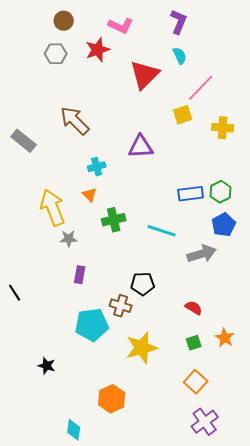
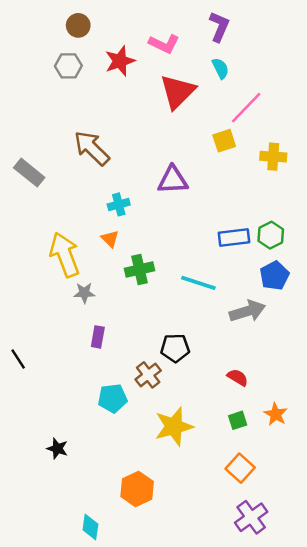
pink L-shape: (121, 26) -> (164, 44), moved
brown cross: (121, 306) -> (148, 375), turned 35
cyan pentagon: (92, 325) -> (113, 398), size x0.7

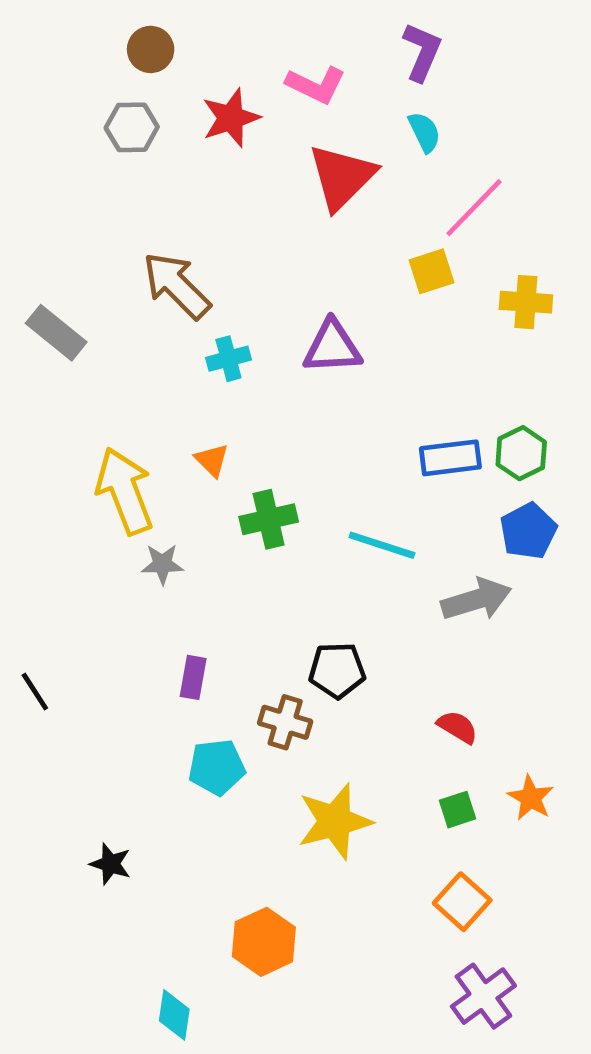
cyan cross: (119, 204) -> (228, 359), moved
purple rectangle: (98, 337) -> (193, 677), moved
brown cross: (148, 375) -> (285, 722), turned -35

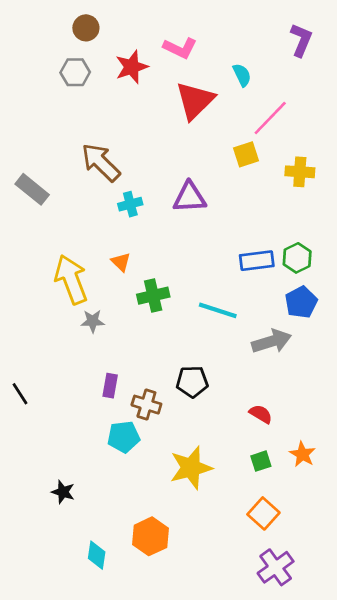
purple L-shape: (422, 52) -> (301, 40), moved
brown cross: (285, 722) -> (146, 405), moved
cyan diamond: (174, 1015) -> (97, 555), moved

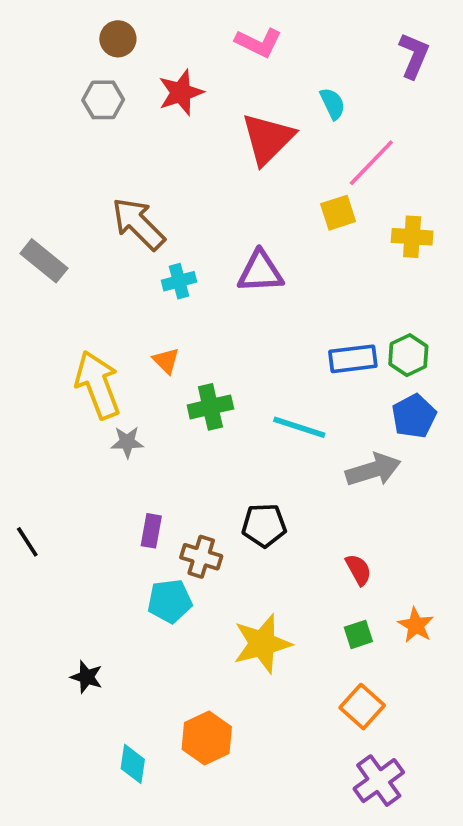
pink L-shape: (180, 48) -> (259, 43), moved
red semicircle: (261, 414) -> (358, 570), turned 30

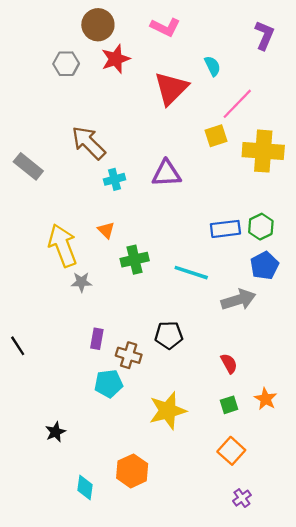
brown circle: (118, 39) -> (98, 25), moved, size x1.4
yellow cross: (412, 237) -> (263, 151), size x1.6
black star: (87, 677) -> (55, 432), turned 30
purple cross: (379, 781) -> (242, 498), size x0.6

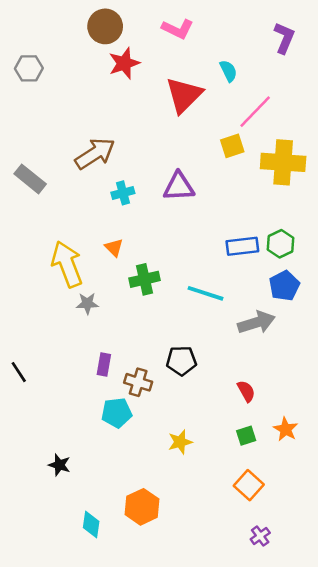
gray hexagon: (66, 64) -> (29, 68), moved
brown arrow: (89, 143) -> (95, 154), turned 102
yellow star: (168, 411) -> (180, 442), size x0.6
black star: (55, 432) -> (59, 465), turned -30

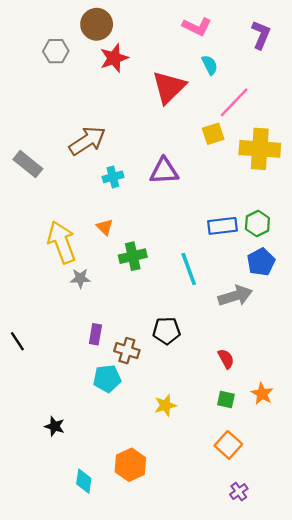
pink L-shape: (178, 29) -> (197, 27), moved
gray hexagon: (29, 68) -> (56, 51), moved
cyan line: (206, 293) -> (189, 269), turned 52
green square: (246, 436) -> (226, 400), turned 30

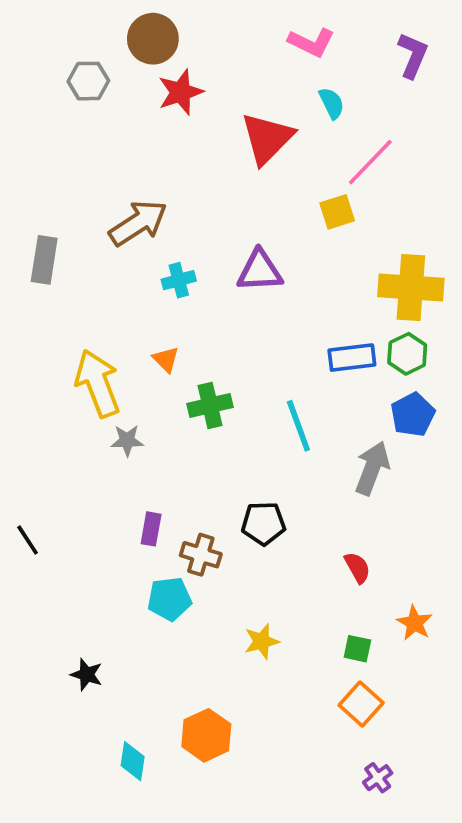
yellow cross: (260, 149) -> (411, 287), moved
gray rectangle: (28, 164) -> (44, 260), turned 60
gray arrow: (235, 296) -> (372, 468), turned -52
green square: (226, 400) -> (357, 649), moved

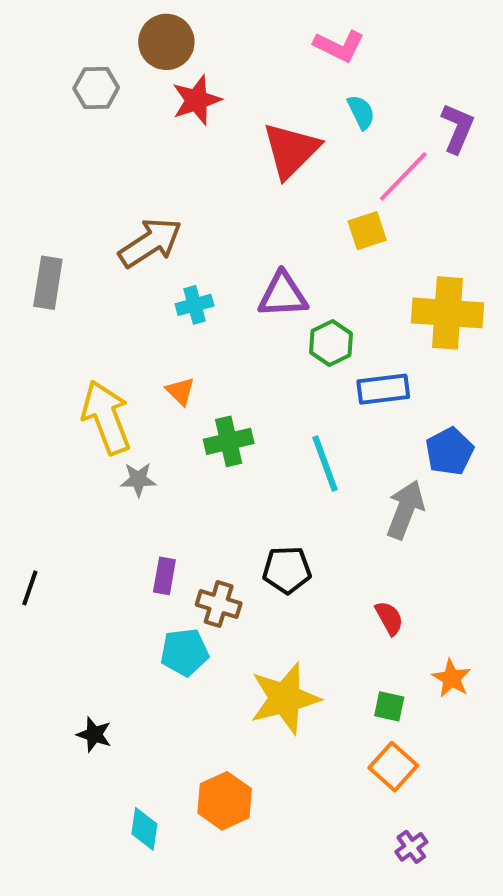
purple L-shape: (413, 55) -> (457, 128), moved
green hexagon: (407, 354) -> (331, 343), moved
black line: (28, 540) -> (30, 588), turned 52
yellow star: (262, 641) -> (285, 698), size x1.8

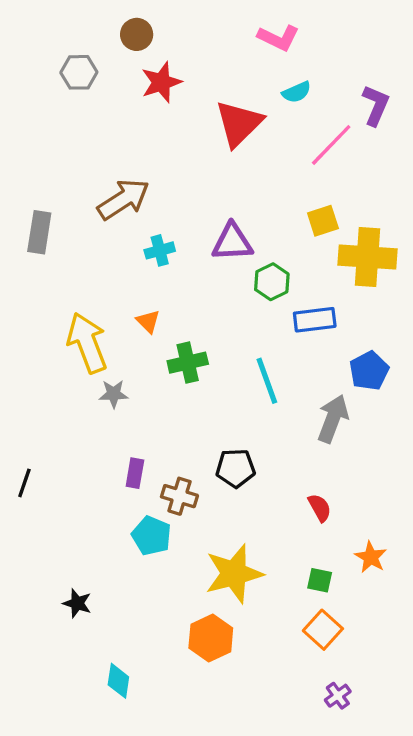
brown circle: (166, 42) -> (137, 34), size x0.7
cyan semicircle: (361, 112) -> (297, 92), turned 92
yellow square: (367, 231) -> (323, 221), moved
cyan pentagon: (184, 652) -> (151, 536), turned 30
orange hexagon: (225, 801) -> (211, 638), moved

